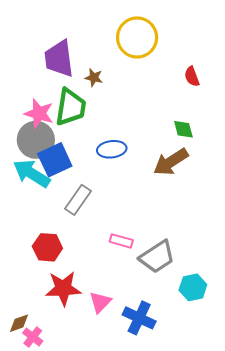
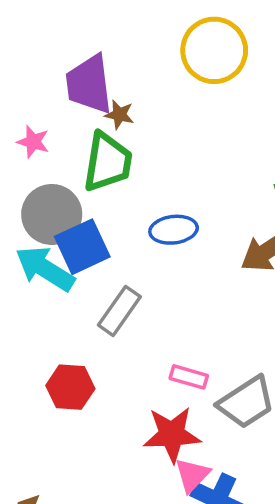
brown star: (94, 78) -> (119, 115), moved
pink star: (39, 113) -> (33, 142), moved, size x0.7
red star: (63, 288) -> (172, 434), moved
pink triangle: (100, 302) -> (192, 475), moved

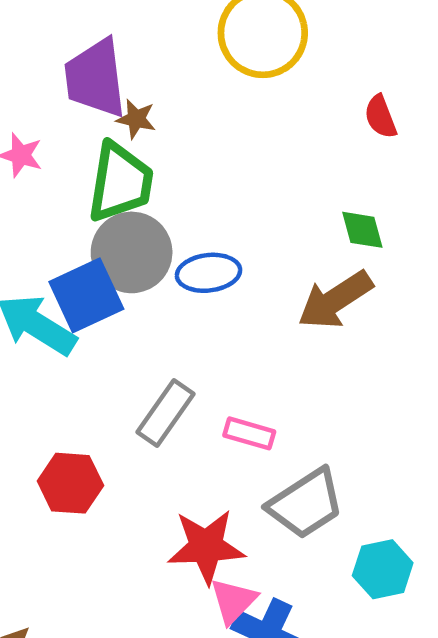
gray circle: (52, 214) -> (132, 252), moved
gray rectangle: (119, 311) -> (166, 413), moved
pink rectangle: (189, 377) -> (249, 433), moved

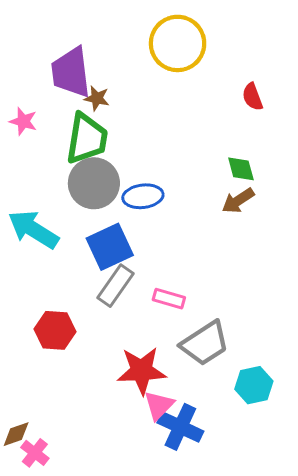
blue square: (86, 295) -> (110, 247), moved
brown arrow: (335, 300) -> (238, 201), moved, size x0.7

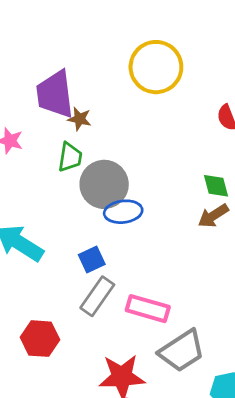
green trapezoid: (87, 139) -> (70, 157), size x0.6
gray circle: (94, 183) -> (104, 184), moved
blue square: (110, 247) -> (92, 259), size x0.6
pink rectangle: (169, 299) -> (148, 309), size x1.4

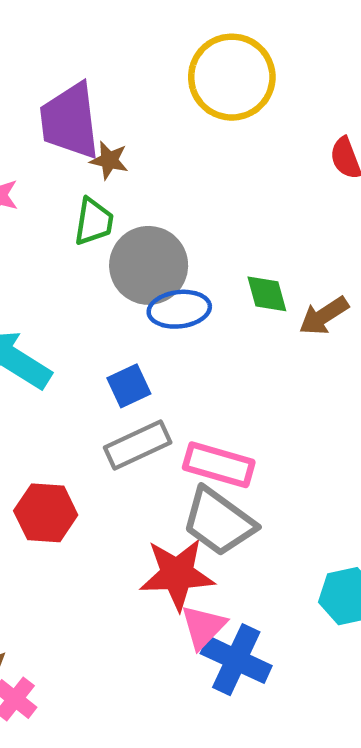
green diamond: (216, 186) -> (267, 294), moved
gray rectangle: (97, 296) -> (138, 445), turned 30
gray trapezoid: (182, 351) -> (219, 522), moved, turned 69

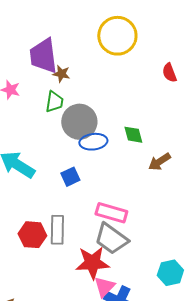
brown arrow: (324, 316) -> (159, 162), moved
gray rectangle: (138, 445) -> (57, 230), moved, turned -64

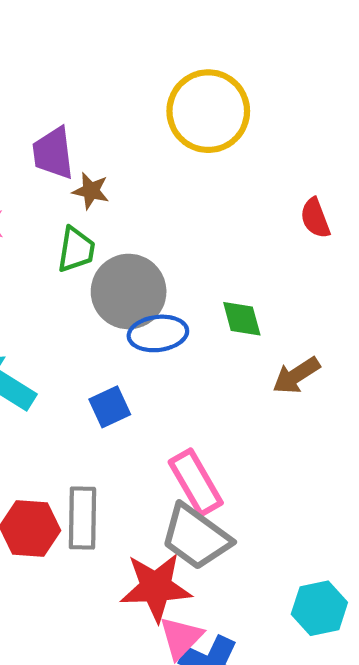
purple trapezoid: (43, 56) -> (53, 153), size x0.7
red semicircle: (169, 73) -> (315, 218), moved
pink rectangle: (111, 213) -> (196, 482), turned 44

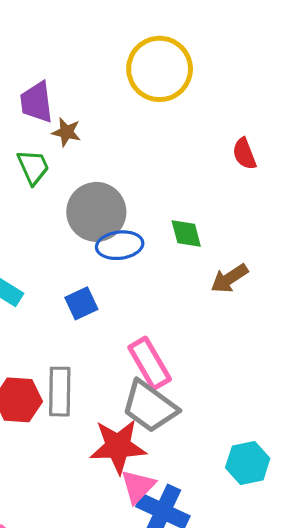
green trapezoid: (76, 250) -> (33, 167), moved, turned -33

